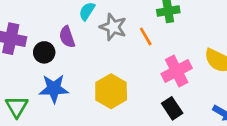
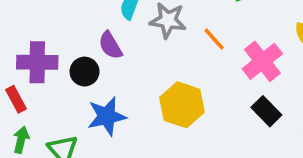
orange line: (146, 36) -> (214, 39), moved

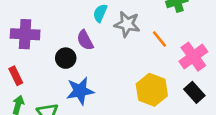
purple cross: (37, 62) -> (25, 34), moved
yellow hexagon: (182, 105) -> (152, 90), moved

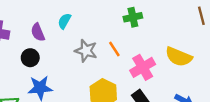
gray star: (127, 24) -> (86, 51), moved
purple semicircle: (85, 40) -> (38, 32), moved

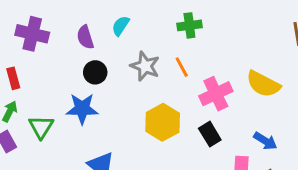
green cross: (133, 17) -> (189, 25), moved
black circle: (30, 58) -> (95, 72), moved

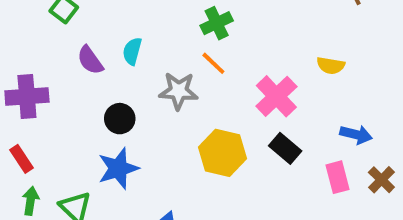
purple semicircle: (85, 37) -> (90, 60), moved
orange line: (182, 67) -> (213, 63), moved
yellow semicircle: (263, 84) -> (331, 65), size x0.6

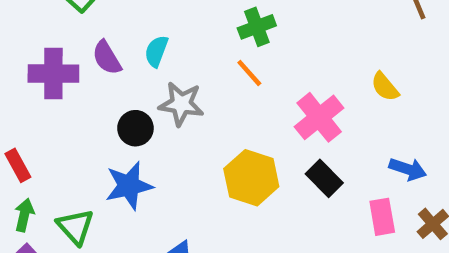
yellow semicircle: (331, 65) -> (385, 87), turned 36
gray star: (178, 91) -> (181, 104), moved
purple cross: (27, 96) -> (53, 74), moved

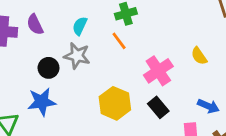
cyan semicircle: (156, 51) -> (80, 26), moved

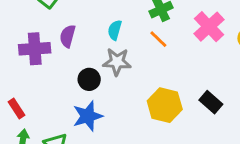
purple semicircle: (35, 24) -> (68, 36), turned 50
pink cross: (158, 71) -> (209, 27), moved

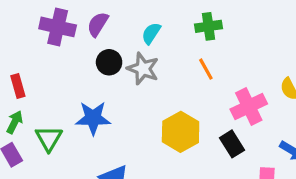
pink cross: (209, 27) -> (249, 107), moved
orange line: (158, 39) -> (206, 69), moved
black circle: (89, 79) -> (109, 62), moved

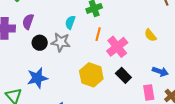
cyan semicircle: (151, 33) -> (70, 22), moved
orange line: (206, 69) -> (98, 34), turned 56
pink cross: (249, 107) -> (117, 47), moved

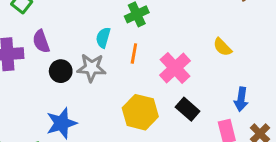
purple semicircle: (28, 22) -> (41, 41), turned -35
orange line: (98, 34) -> (134, 54), moved
blue arrow: (160, 72) -> (241, 99), turned 84

